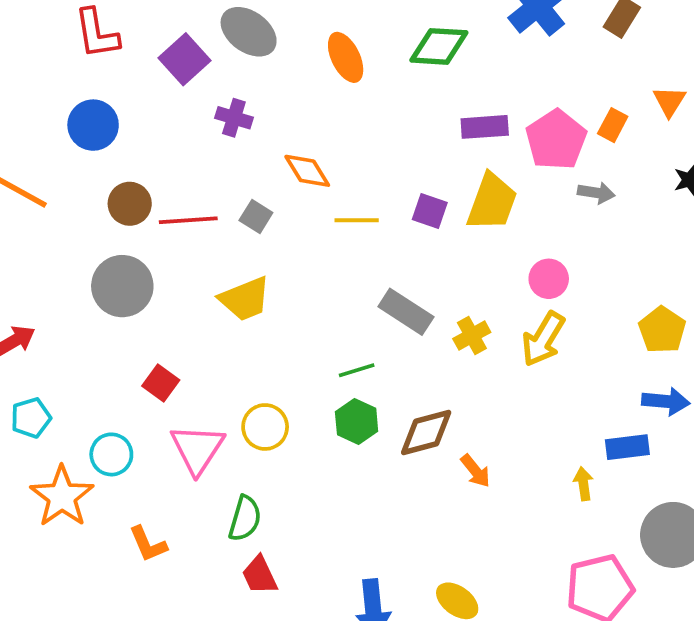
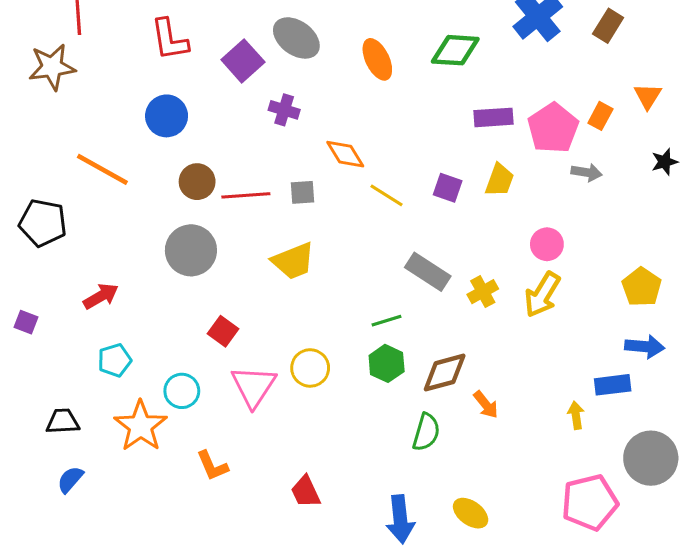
yellow trapezoid: (492, 202) -> (500, 180), size x0.7
gray square: (256, 217) -> (302, 192), turned -36
yellow line: (357, 220) -> (387, 195), turned 32
green semicircle: (245, 518) -> (426, 432), moved

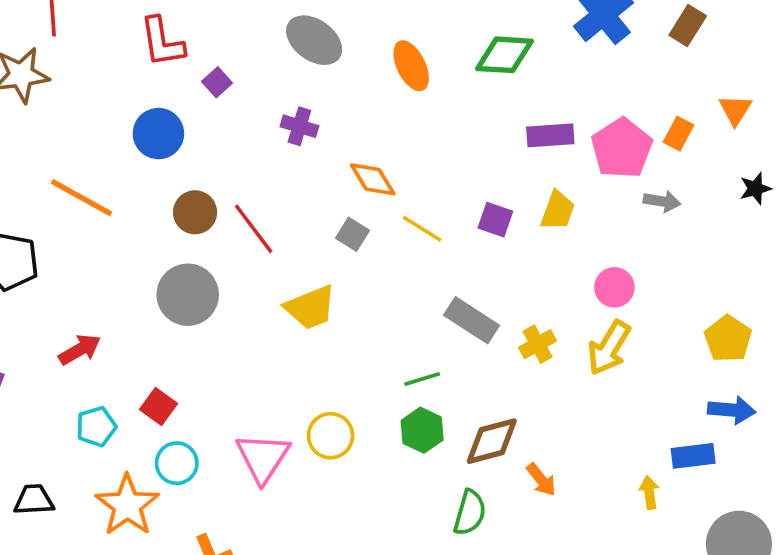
purple square: (243, 61) -> (217, 82), moved, size x0.6
gray square: (302, 192) -> (353, 234), moved, turned 36
red line: (246, 195) -> (254, 229), turned 57
red square: (223, 331) -> (158, 406), moved

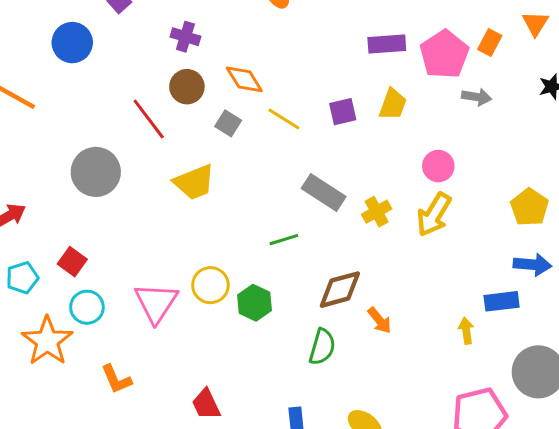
brown circle: (195, 212) -> (187, 87), moved
purple square: (495, 220) -> (343, 112), turned -32
green hexagon: (422, 430) -> (255, 303), moved

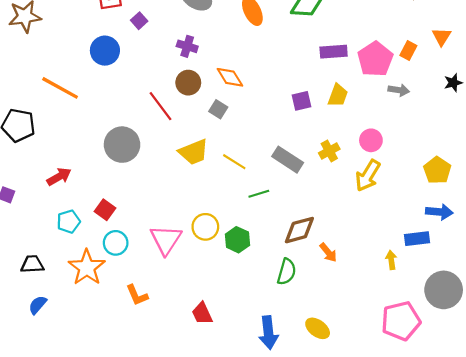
yellow line: (284, 119) -> (234, 162), moved
yellow cross: (377, 212) -> (329, 151), moved

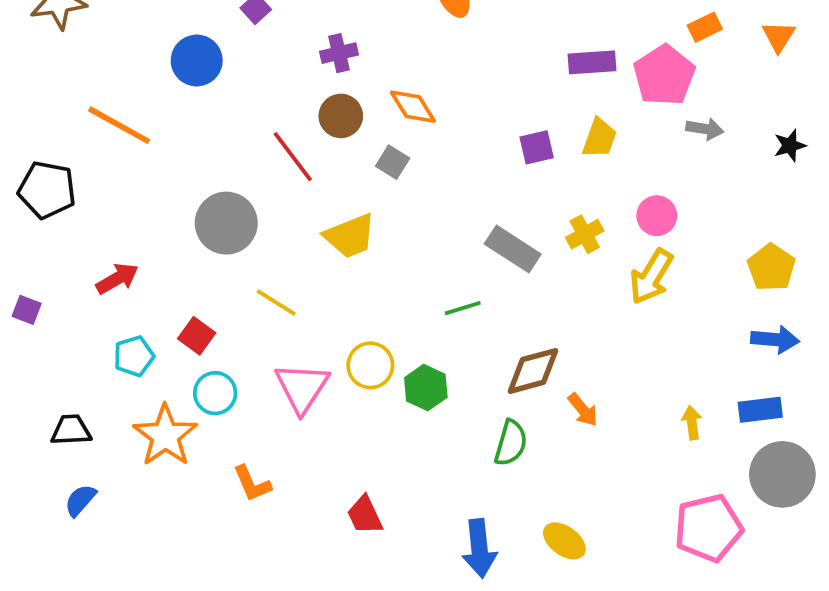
purple cross: (187, 46) -> (339, 53), turned -30
orange rectangle: (408, 51) -> (705, 27), moved, turned 36
black star: (453, 83) -> (790, 145), moved
yellow line: (234, 162) -> (276, 303), moved
blue rectangle: (417, 239) -> (760, 410), moved

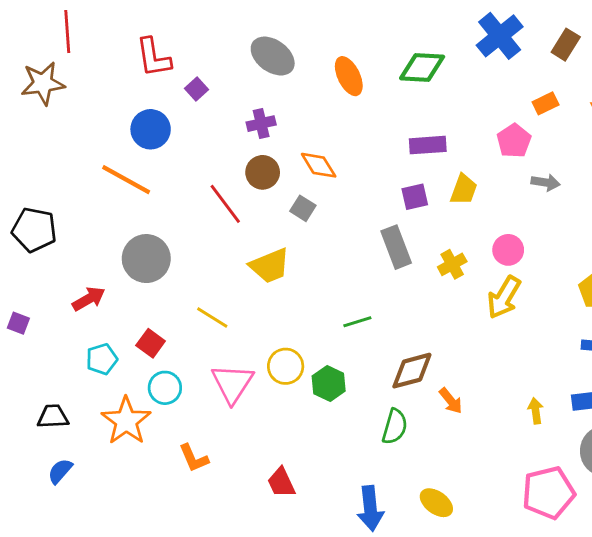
purple rectangle: (592, 62) -> (428, 145), moved
pink pentagon: (664, 75) -> (514, 141), size x0.7
orange line: (119, 125) -> (126, 180), moved
gray circle: (226, 223) -> (146, 259), moved
gray rectangle: (513, 249) -> (396, 247), moved, turned 36

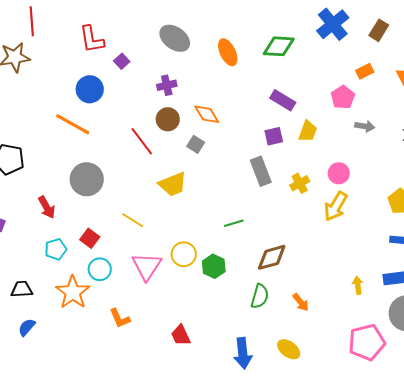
purple rectangle: (428, 145) -> (283, 100), turned 35
red arrow: (89, 299) -> (47, 207), turned 90
orange arrow: (451, 401) -> (301, 302), moved

